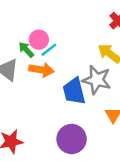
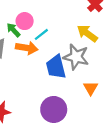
cyan line: (49, 50) -> (41, 34), moved

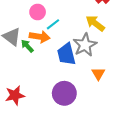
green arrow: (13, 30) -> (27, 46), moved
gray star: (76, 57) -> (85, 45), turned 30

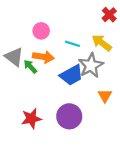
cyan line: (53, 24) -> (72, 44), moved, turned 56
blue trapezoid: (66, 54) -> (71, 75), turned -105
red star: (15, 95) -> (31, 119), moved

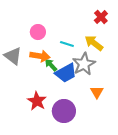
green arrow: (30, 67) -> (51, 65), moved
red star: (31, 119) -> (37, 101), moved, turned -30

